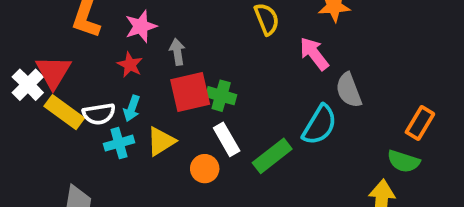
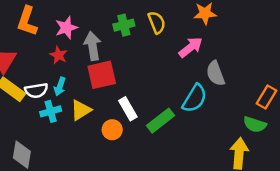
gray arrow: (177, 52) -> (93, 46), size x1.5
pink arrow: (314, 54) -> (191, 47), turned 90
green cross: (221, 96) -> (124, 25), moved, turned -30

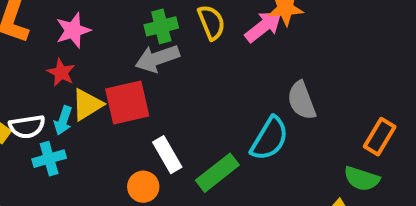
gray arrow: (93, 46) -> (157, 58), moved, turned -100
pink arrow: (191, 47) -> (263, 26), moved
yellow triangle: (81, 110) -> (87, 105), moved

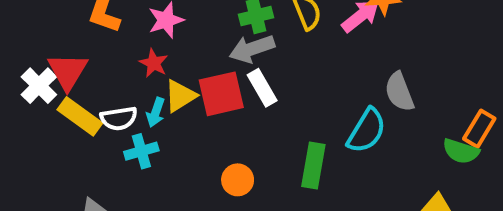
white rectangle: (167, 155) -> (262, 88), moved
green rectangle: (217, 173) -> (313, 166), turned -42
green semicircle: (362, 179) -> (461, 151), moved

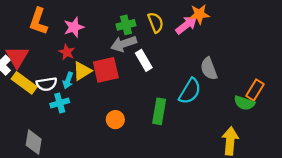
white rectangle: (262, 88) -> (144, 60), moved

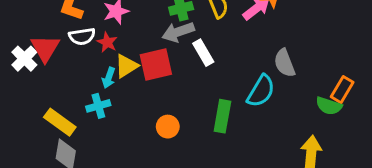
yellow rectangle: (24, 83) -> (60, 122), moved
white semicircle: (47, 84) -> (82, 36), moved

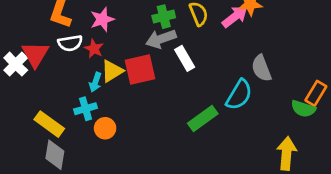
green rectangle: (222, 116) -> (203, 118), turned 44
orange circle: (168, 127) -> (105, 128), moved

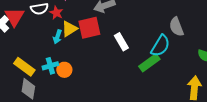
white rectangle: (185, 58) -> (121, 42), moved
cyan cross: (86, 109) -> (50, 66), moved
green rectangle: (203, 118) -> (149, 63), moved

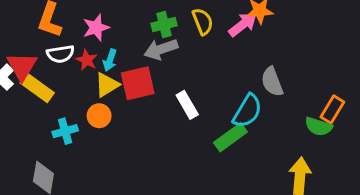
cyan arrow: (57, 37) -> (110, 60), moved
cyan cross: (50, 66) -> (65, 131), moved
yellow rectangle: (24, 67) -> (37, 88), moved
orange circle: (64, 70) -> (99, 116), moved

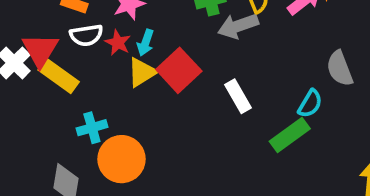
gray arrow: (161, 49) -> (238, 26), moved
red square: (138, 83) -> (179, 70), turned -30
cyan semicircle: (247, 111) -> (310, 104), size x0.7
orange circle: (99, 116) -> (121, 159), moved, size x1.6

